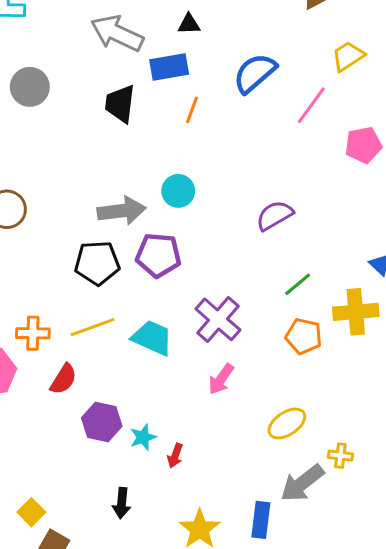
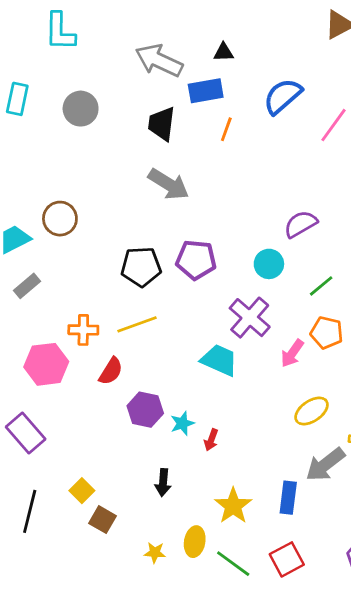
cyan circle: (178, 191) -> (269, 264), moved
gray arrow: (122, 211) -> (169, 184), moved, turned 39
cyan trapezoid: (152, 338) -> (219, 360), moved
pink arrow: (221, 379) -> (292, 353), moved

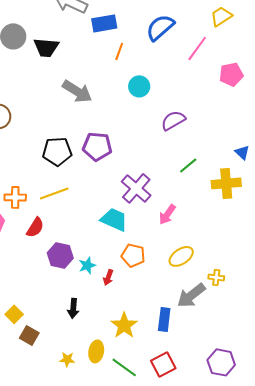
black trapezoid: (162, 124) -> (46, 47), moved, turned -92
cyan circle: (269, 264) -> (139, 86), moved
orange pentagon: (327, 333) -> (133, 255), moved

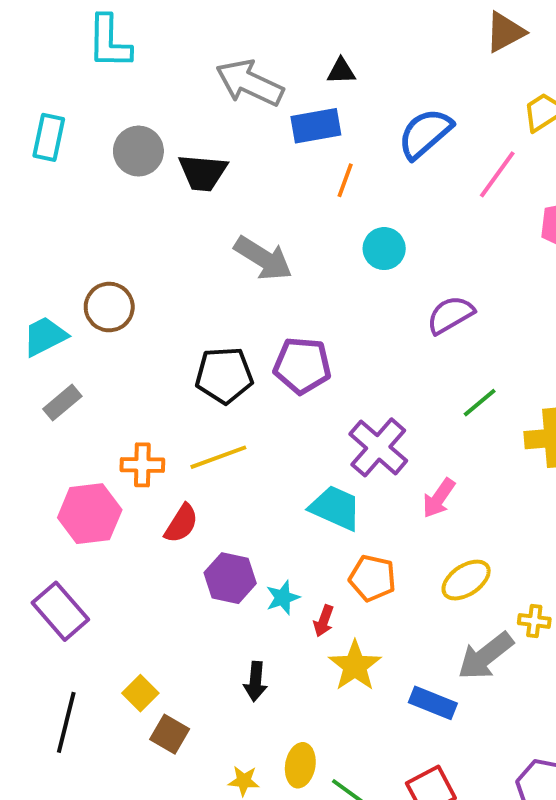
blue rectangle: (164, 319) -> (433, 703), turned -75
yellow star: (124, 325) -> (355, 666), moved

